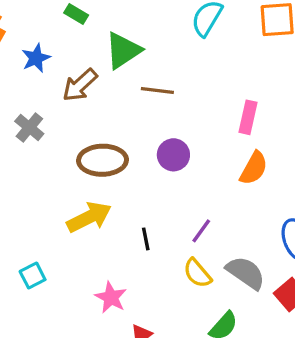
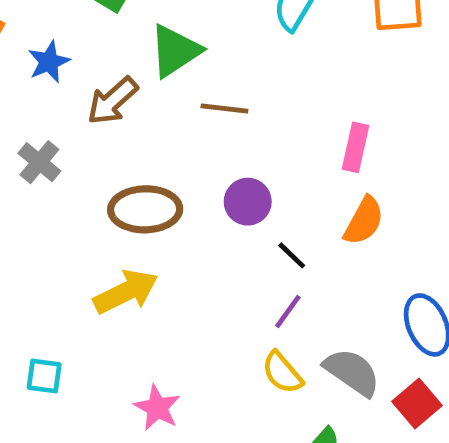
black line: (146, 239) -> (292, 255), moved, turned -35
cyan square: (33, 275) -> (44, 376), turned 35

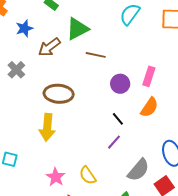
purple circle: (248, 202) -> (120, 84), moved
yellow arrow: (126, 292) -> (47, 127), turned 116
gray semicircle: (352, 372) -> (138, 170), turned 90
yellow semicircle: (282, 373) -> (88, 175), moved

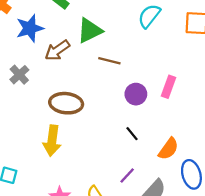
blue star: (24, 28) -> (30, 28), size x1.4
orange semicircle: (149, 107) -> (168, 149), moved
purple line: (114, 142) -> (127, 175), moved

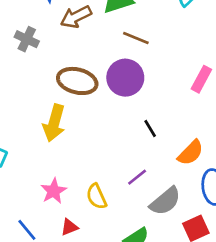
gray cross: (19, 75) -> (27, 39), turned -30
purple circle: (136, 94) -> (125, 78), moved, size x1.4

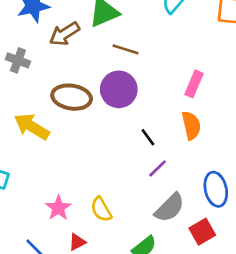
yellow arrow: (54, 123) -> (32, 127), moved, turned 111
orange semicircle: (191, 153) -> (191, 125), moved, turned -52
purple line: (137, 177) -> (158, 168), moved

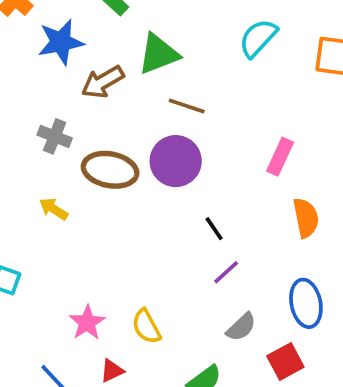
gray cross: (18, 60) -> (55, 136), moved
orange semicircle: (191, 125) -> (306, 218), moved
yellow arrow: (32, 127) -> (54, 209), size x0.6
gray semicircle: (170, 208) -> (241, 327), size x0.7

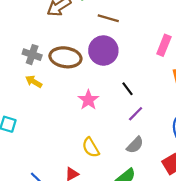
gray cross: (55, 136) -> (32, 55), moved
pink star: (87, 323) -> (88, 100), moved
gray semicircle: (241, 327) -> (135, 145), moved

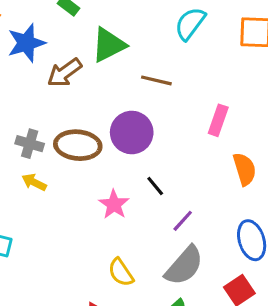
brown line: (108, 18) -> (156, 80), moved
black line: (127, 89) -> (155, 186), moved
gray semicircle: (135, 145) -> (184, 266), size x1.6

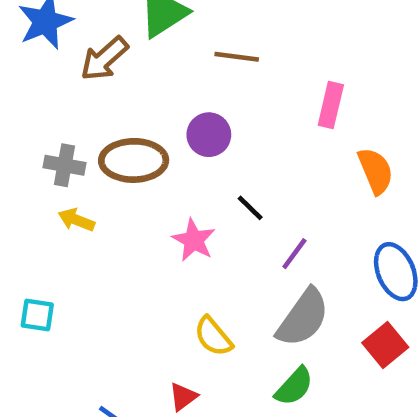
purple circle: (132, 132) -> (209, 135), size x0.7

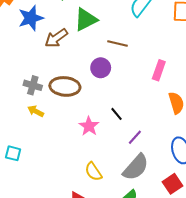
purple circle: (209, 135) -> (101, 68), moved

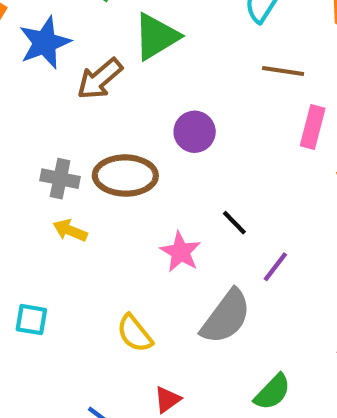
brown line: (118, 43) -> (283, 71), moved
gray semicircle: (136, 167) -> (226, 317), moved
yellow semicircle: (93, 172) -> (135, 333), moved

